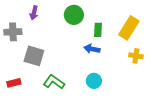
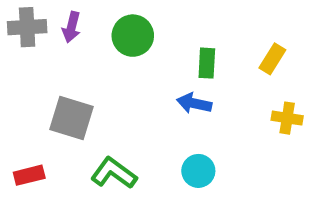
green circle: (74, 15) -> (133, 36), moved
yellow rectangle: (129, 28) -> (272, 59), size x0.6
gray cross: (13, 32) -> (27, 27), moved

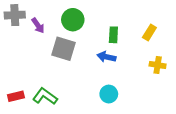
purple arrow: (71, 27) -> (38, 26), moved, turned -49
gray square: (71, 118) -> (64, 49), moved
green L-shape: (114, 173) -> (45, 96), moved

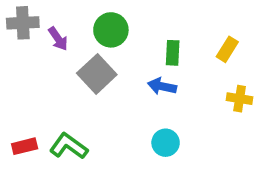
gray square: (64, 49) -> (97, 74), turned 30

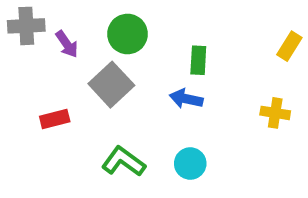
yellow rectangle: (227, 49) -> (289, 46), moved
red rectangle: (25, 146) -> (55, 119), moved
green L-shape: (69, 146) -> (123, 161), moved

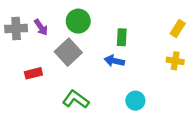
gray cross: (26, 26) -> (16, 29), moved
yellow cross: (275, 113) -> (175, 61), moved
cyan circle: (190, 164) -> (135, 101), moved

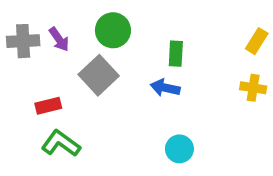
green L-shape: (76, 99) -> (61, 143), moved
cyan circle: (135, 101) -> (179, 149), moved

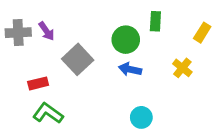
green circle: (113, 30) -> (126, 40), moved
green rectangle: (176, 54) -> (155, 21), moved
yellow cross: (253, 88) -> (182, 68), moved, turned 30

